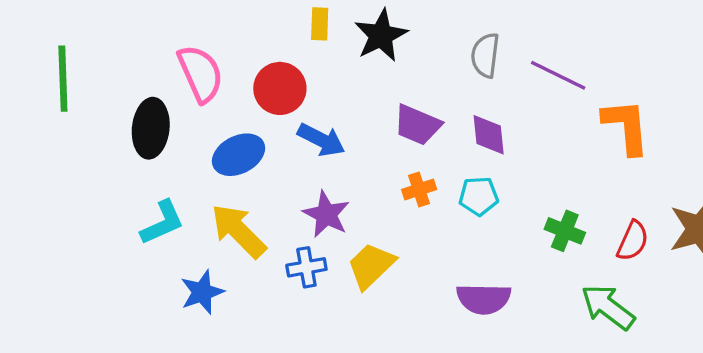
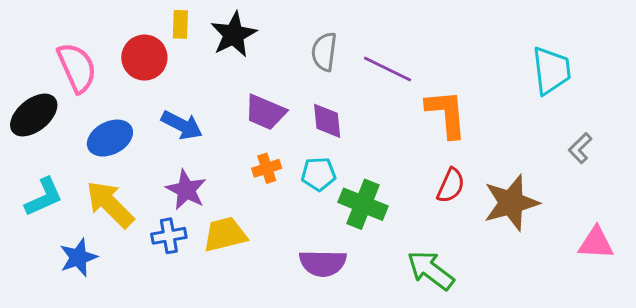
red circle: (280, 88) -> (144, 58), moved
black ellipse: (151, 128) -> (34, 115), turned 45
green cross: (565, 231) -> (363, 204), moved, size x1.4
red semicircle: (633, 241) -> (451, 185), moved
yellow trapezoid: (371, 266) -> (225, 234), turned 30

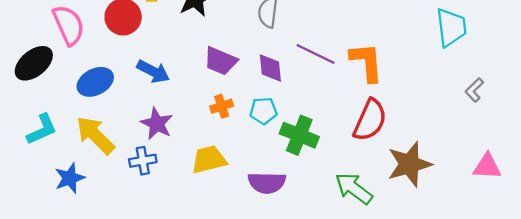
purple line: (387, 69) -> (316, 54), moved
red semicircle: (451, 185) -> (370, 120), size x1.5
brown star: (511, 203) -> (409, 164), moved
yellow trapezoid: (225, 234) -> (209, 160), moved

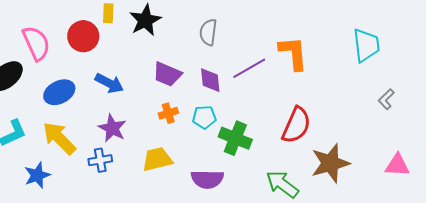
purple line: (316, 54) -> (249, 68), turned -56
orange L-shape: (367, 62) -> (293, 53), moved

